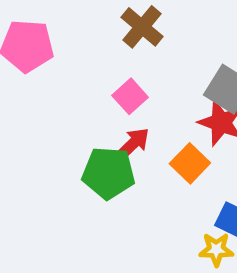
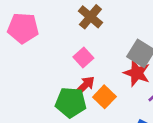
orange square: (190, 163) -> (104, 97), moved

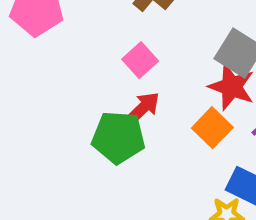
orange square: (104, 97) -> (212, 128), moved

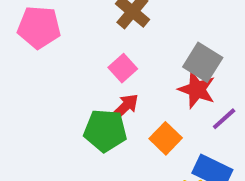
orange square: (212, 128) -> (166, 138), moved

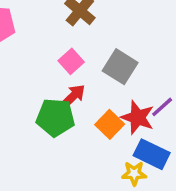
gray square: (203, 62) -> (120, 67), moved
red star: (197, 90) -> (138, 117), moved

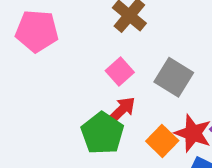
green pentagon: (55, 117) -> (102, 133), turned 30

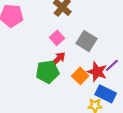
green pentagon: (102, 133) -> (47, 72), turned 30

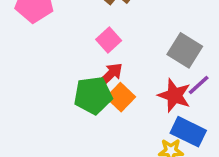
gray square: (87, 41) -> (185, 50), moved
orange square: (80, 76) -> (121, 97), moved

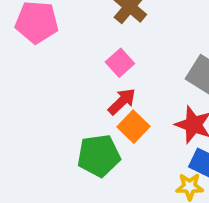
green pentagon: (93, 95) -> (99, 156), moved

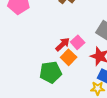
pink square: (120, 63) -> (78, 42), moved

